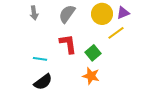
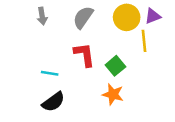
yellow line: (116, 33) -> (144, 41), turned -60

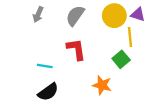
gray arrow: (42, 16) -> (38, 14), turned 32
purple triangle: (153, 16) -> (138, 14), turned 40
green square: (115, 66) -> (121, 59), moved

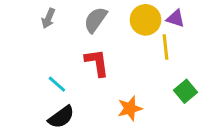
green square: (121, 59) -> (186, 91), moved
cyan line: (45, 66) -> (57, 84), turned 32
orange star: (102, 85) -> (130, 108), turned -30

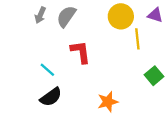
purple triangle: (176, 18) -> (155, 15), moved
gray semicircle: (95, 20) -> (66, 16), moved
orange star: (130, 108) -> (108, 102), moved

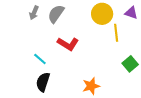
red L-shape: (81, 52) -> (68, 44), turned 130
black semicircle: (51, 97) -> (43, 82), turned 144

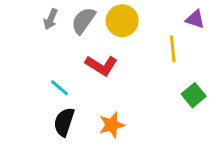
yellow circle: (102, 14) -> (122, 21), moved
orange star: (91, 86) -> (112, 125), moved

